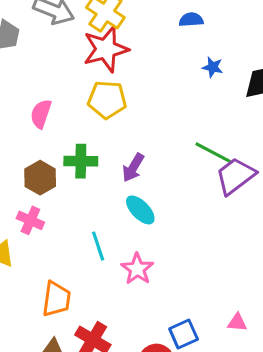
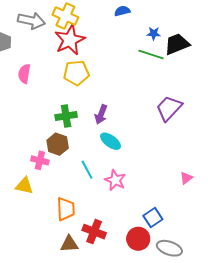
blue star: (213, 67) -> (154, 33), moved
pink semicircle: (41, 114) -> (24, 74), moved
green line: (213, 153) -> (151, 55), moved
brown hexagon: (40, 178) -> (58, 144), moved
pink triangle: (237, 322) -> (186, 178), moved, turned -32

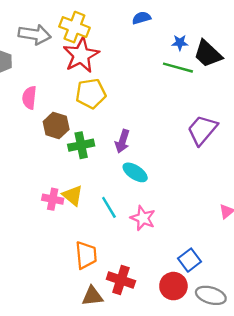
black trapezoid: (177, 44) -> (208, 54), turned -112
brown hexagon: (58, 144) -> (56, 125), moved
yellow triangle: (24, 186) -> (73, 196), moved, turned 30

